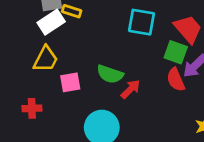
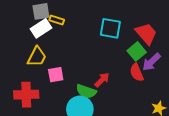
green square: (176, 52) -> (137, 51), turned 30
green semicircle: (110, 74) -> (86, 91), moved
red cross: (32, 108) -> (26, 95), size x1.6

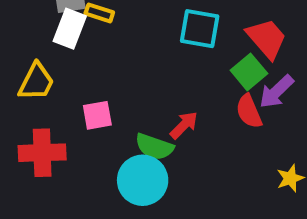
white rectangle: (41, 28) -> (70, 29), turned -36
yellow trapezoid: (37, 57) -> (36, 82), moved

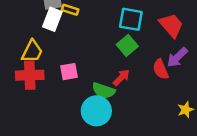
green square: (249, 72) -> (127, 45), moved
red cross: (42, 153) -> (30, 75), moved

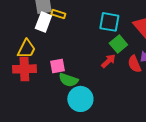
green square: (127, 45) -> (118, 44), moved
red arrow: (121, 78) -> (108, 61), moved
green semicircle: (103, 91) -> (68, 80), moved

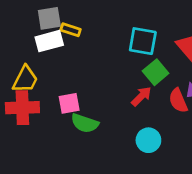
white rectangle: (43, 22) -> (49, 41), turned 54
cyan circle: (80, 99) -> (148, 140), moved, size x0.7

